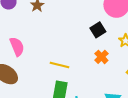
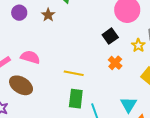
pink semicircle: (17, 47) -> (30, 57), turned -48

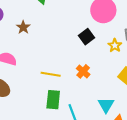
brown star: (48, 15) -> (23, 27), moved
orange cross: (115, 63) -> (83, 71), moved

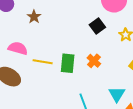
yellow line: (51, 74) -> (43, 62), moved
green rectangle: (53, 100) -> (68, 63), moved

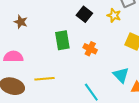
yellow line: (43, 62) -> (44, 79), moved
green rectangle: (68, 63) -> (62, 40), moved

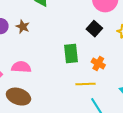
brown star: (21, 22) -> (23, 27), moved
yellow line: (44, 79) -> (85, 84), moved

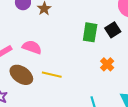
green rectangle: (71, 53) -> (90, 32), moved
yellow line: (85, 84) -> (52, 75), moved

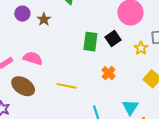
yellow line: (52, 75) -> (67, 86), moved

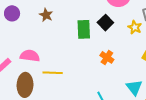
brown star: (44, 19) -> (46, 15), moved
brown ellipse: (23, 86) -> (25, 85), turned 70
yellow line: (67, 86) -> (53, 73), moved

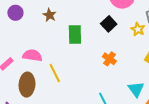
green rectangle: (84, 29) -> (75, 35), moved
yellow line: (53, 73) -> (55, 73), turned 60

